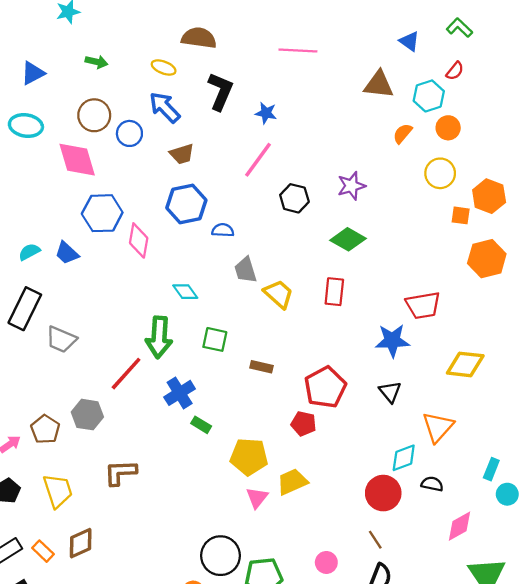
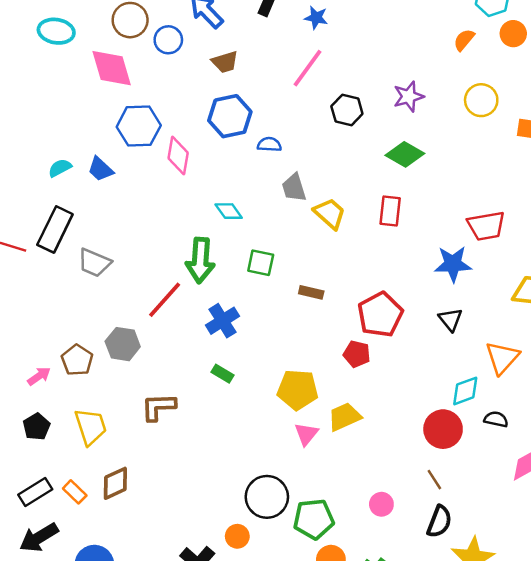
yellow circle: (440, 173) -> (481, 100), moved
green rectangle: (201, 425) -> (223, 374), moved

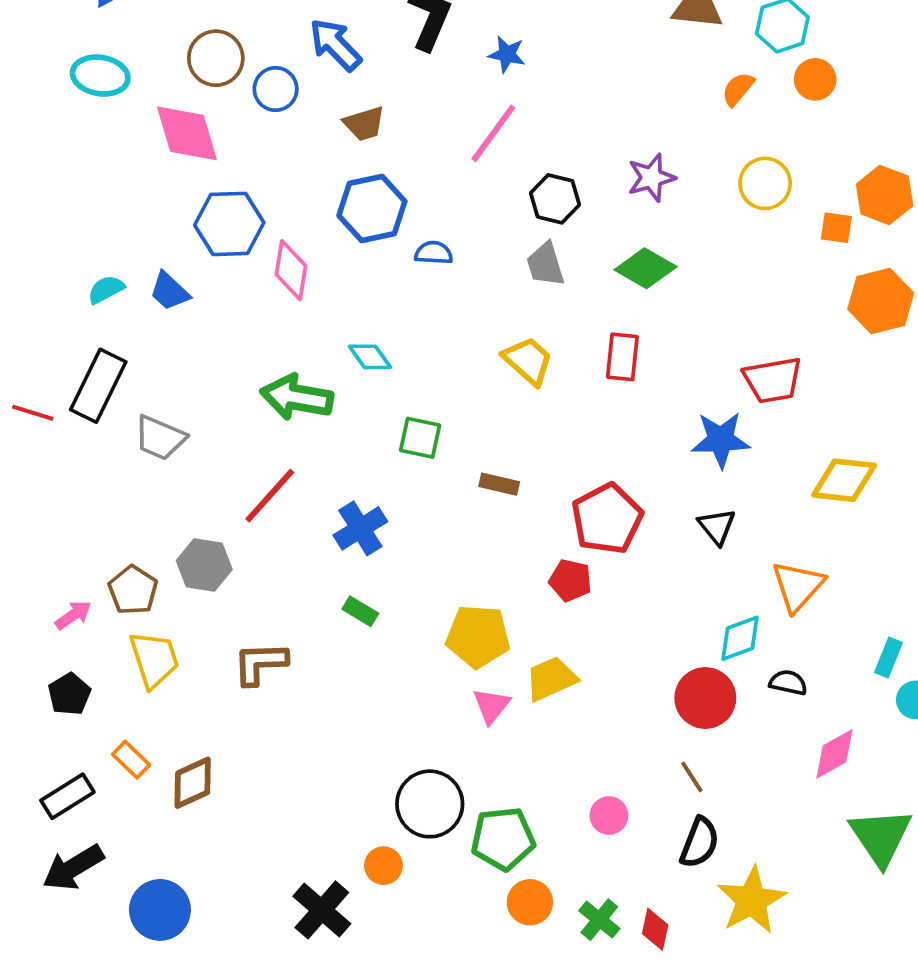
gray trapezoid: (294, 188) -> (545, 264), moved
green arrow: (200, 260) -> (297, 397), moved, turned 96
yellow trapezoid: (91, 427) -> (154, 659), moved
orange rectangle: (75, 492) -> (131, 760), moved

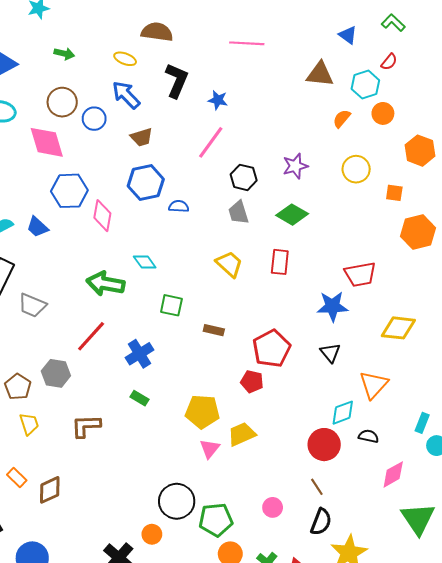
orange hexagon: (885, 195) -> (420, 151), moved
yellow trapezoid: (154, 659) -> (29, 424), size x0.7

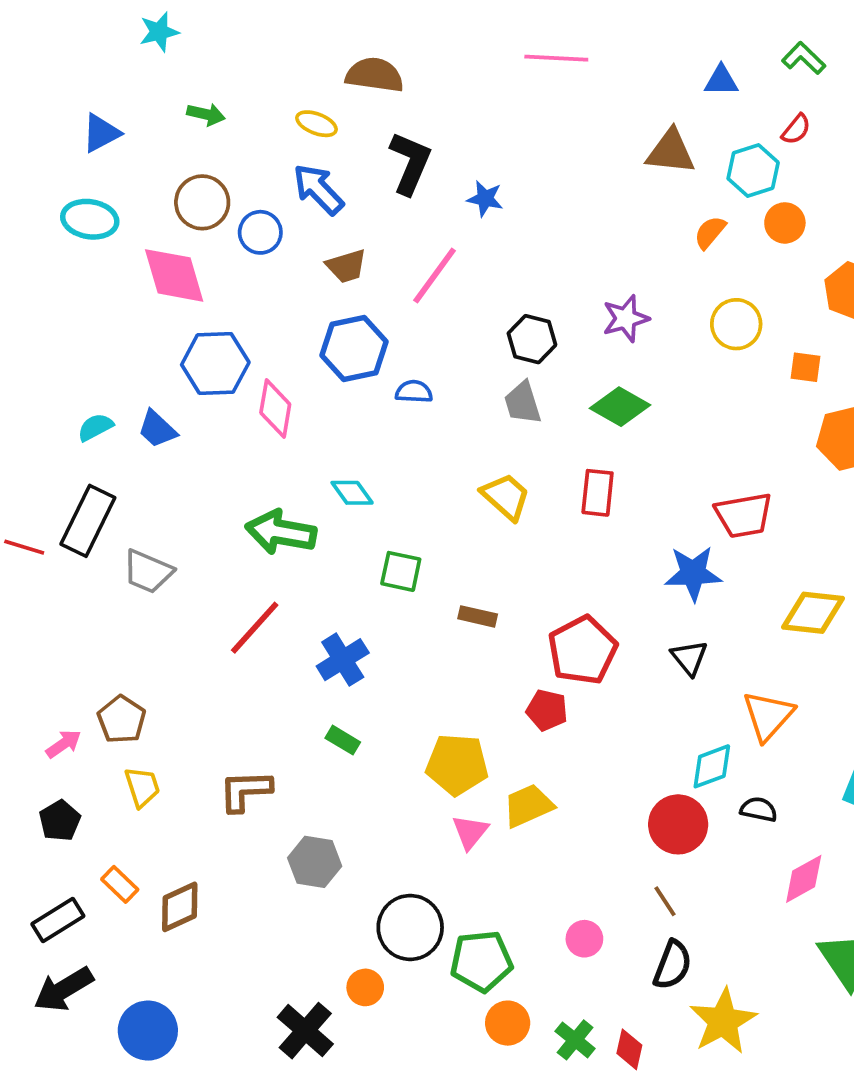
blue triangle: (348, 35) -> (721, 81), turned -36
pink line: (247, 43) -> (556, 58), moved
pink line: (211, 142) -> (435, 275), moved
gray hexagon: (56, 373) -> (315, 862), moved

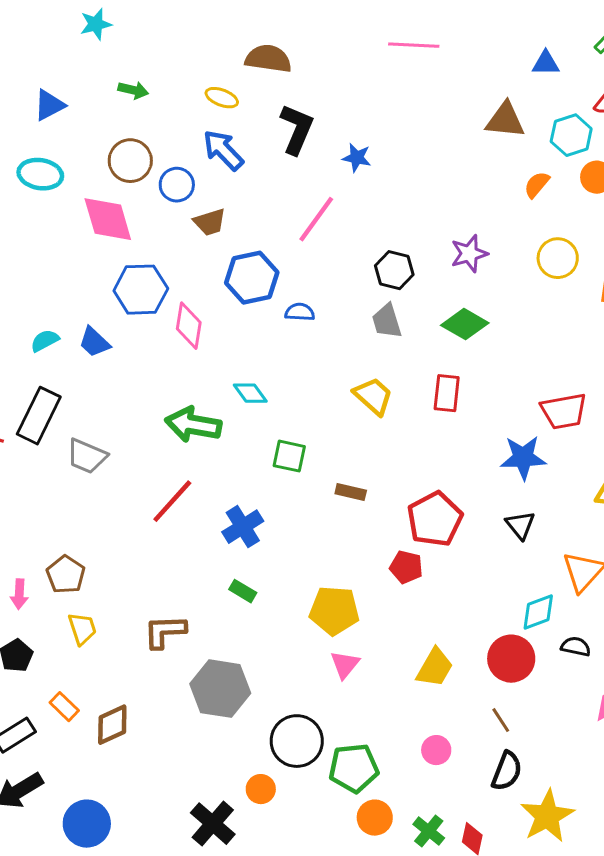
brown trapezoid: (346, 266) -> (210, 222), moved
pink arrow: (64, 744) -> (19, 594), turned 128
yellow trapezoid: (528, 806) -> (435, 668), moved, turned 144
gray hexagon: (315, 862) -> (220, 689), size x1.4

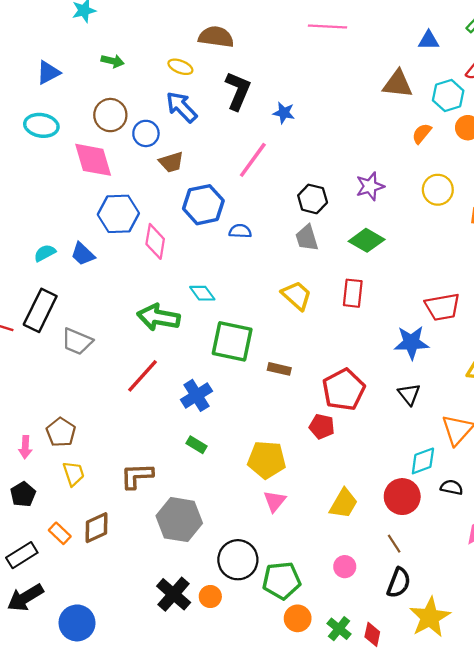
green square: (289, 456) -> (232, 341), size x1.6
brown diamond: (112, 725) -> (97, 528), moved
black cross: (213, 824) -> (174, 594), moved

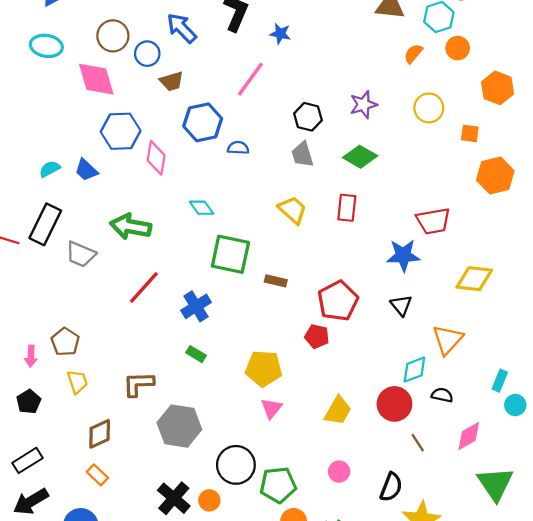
green arrow: (159, 317) -> (131, 227), moved
orange rectangle: (60, 533) -> (97, 475), moved
brown line: (394, 544) -> (418, 443), moved

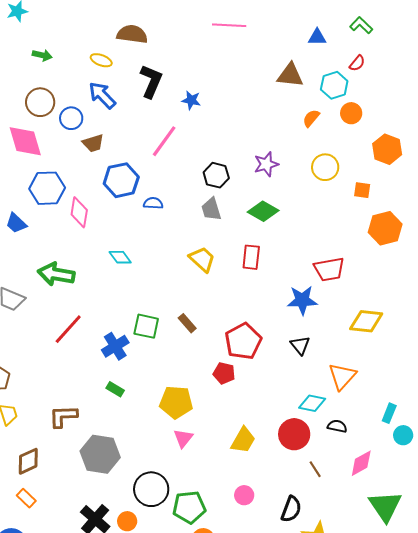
green square: (230, 254) -> (146, 326), moved, size x0.7
brown rectangle: (276, 281) -> (187, 323), turned 36
cyan diamond: (414, 370) -> (312, 403), turned 32

